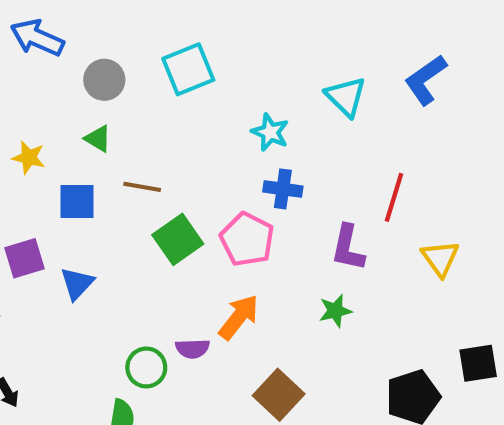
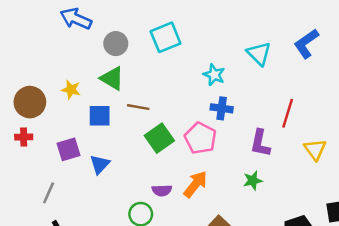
green triangle: (98, 139) -> (112, 78), size x1.5
purple semicircle: (193, 349) -> (162, 190), moved

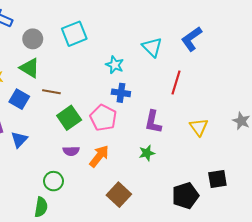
red line: (288, 113) -> (176, 82), moved
blue square: (100, 116) -> (19, 99), turned 30
purple semicircle: (162, 190) -> (71, 151), moved

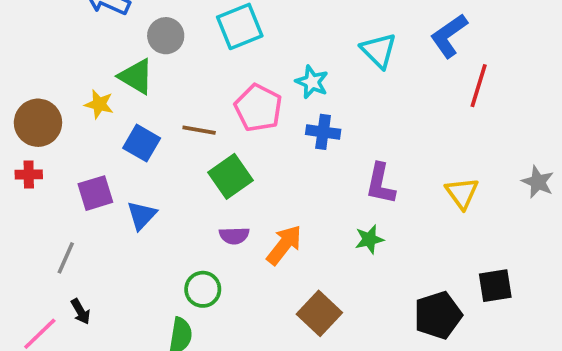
green triangle: (30, 68) -> (136, 76), moved
red line: (176, 82) -> (479, 86), moved
pink pentagon: (103, 118) -> (258, 108), moved

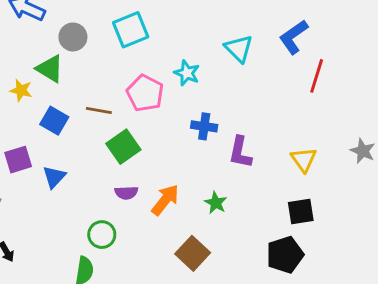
blue cross: (323, 132) -> (204, 126), moved
green star: (369, 239) -> (216, 203), moved, turned -30
black square: (495, 286) -> (301, 211), moved

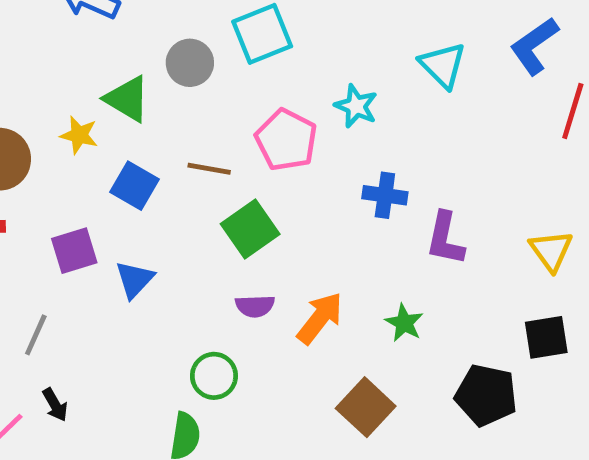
gray circle: (73, 37) -> (190, 63), moved
black pentagon: (285, 255) -> (486, 395), moved, turned 30

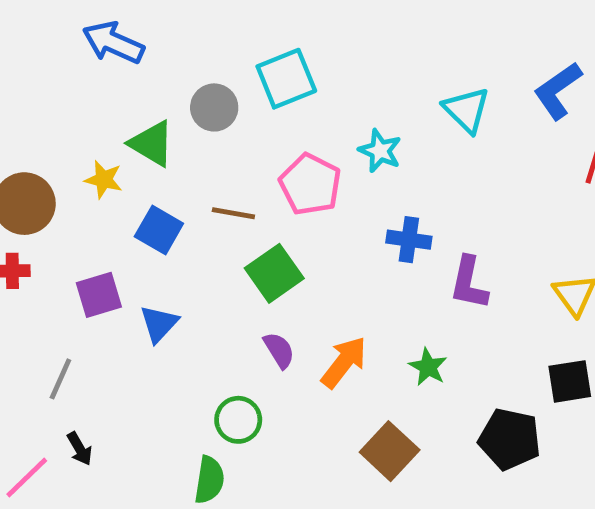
purple semicircle: (255, 306) -> (279, 350), turned -120

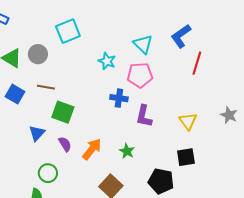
gray circle: (214, 107) -> (38, 54), moved
pink pentagon: (310, 184) -> (140, 75), moved, turned -30
green square: (274, 273) -> (63, 112), turned -35
blue triangle: (159, 324) -> (37, 133), moved

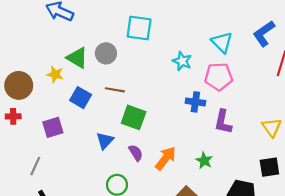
cyan square: (68, 31) -> (139, 28), turned 30

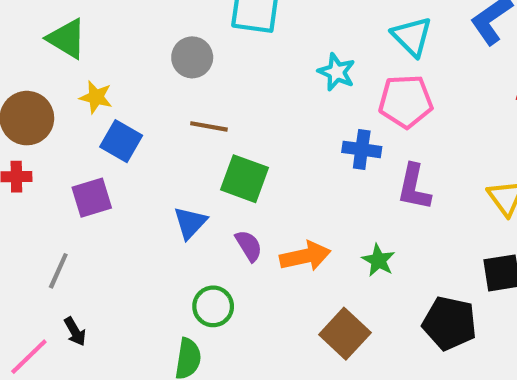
green triangle: (77, 58) -> (67, 39), moved
blue square: (81, 98) -> (121, 141), moved
orange arrow: (166, 158) -> (305, 256), turned 40

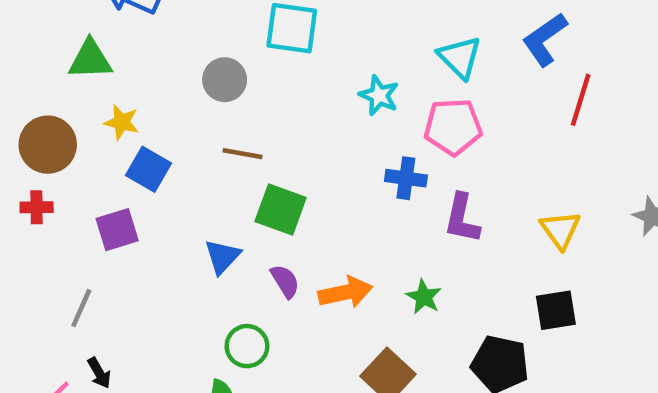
green triangle: (67, 39) -> (90, 60), turned -33

